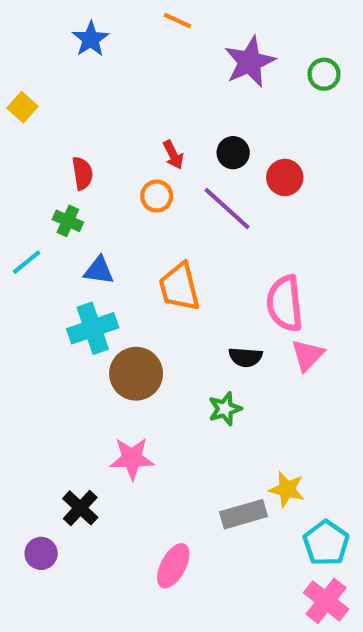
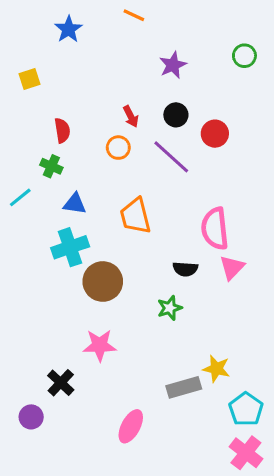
purple star: (250, 62) -> (173, 65), moved, size x0.7
yellow square: (22, 107) -> (30, 79), moved, turned 30

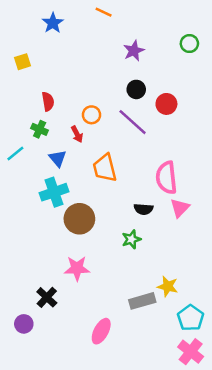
red arrow: (131, 116) -> (77, 134), moved
blue triangle: (75, 204) -> (58, 158), turned 42

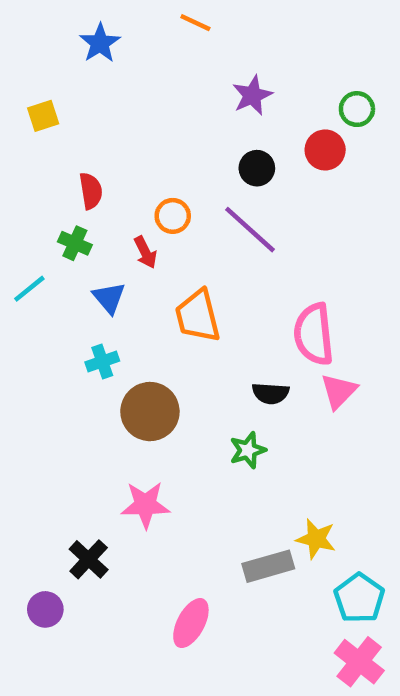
green circle: (189, 44) -> (357, 109), moved
red circle: (166, 104) -> (325, 150), moved
cyan cross: (54, 192) -> (102, 361), size x0.6

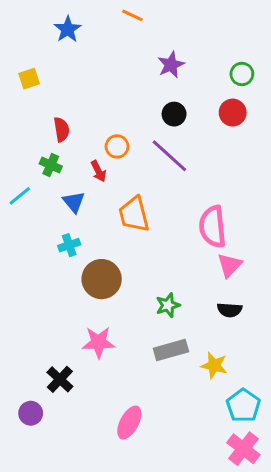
red circle: (325, 150) -> (233, 113), moved
black semicircle: (271, 393) -> (230, 310), moved
gray rectangle: (268, 566) -> (171, 350), moved

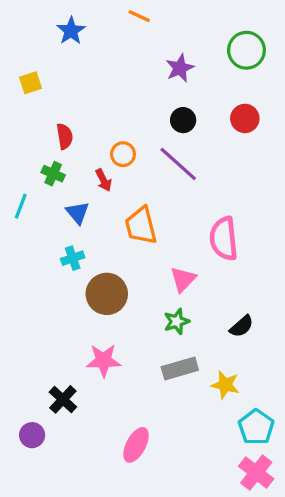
green circle: (242, 74) -> (246, 50), moved, size x1.5
cyan line: (20, 196) -> (21, 206), turned -30
pink triangle: (230, 265) -> (183, 279), moved
black semicircle: (230, 310) -> (242, 326), turned -45

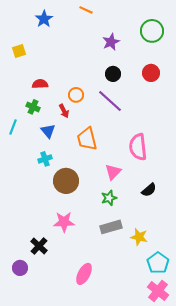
red semicircle: (65, 136) -> (40, 84), turned -84
black semicircle: (242, 326) -> (149, 190), moved

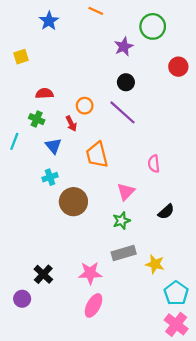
green circle: (152, 31) -> (153, 26), moved
red circle: (151, 73) -> (178, 67), moved
pink semicircle: (138, 147) -> (154, 164), size x0.6
pink star: (64, 222) -> (90, 273), moved

